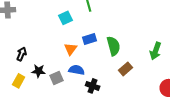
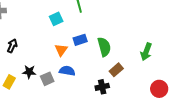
black arrow: (22, 54) -> (12, 46), moved
black cross: (93, 86) -> (102, 87), moved, turned -32

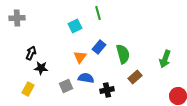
blue rectangle: (80, 40) -> (99, 47), turned -32
black star: (29, 72) -> (41, 68), moved
black cross: (102, 87) -> (107, 90), moved

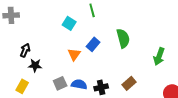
cyan square: (75, 26) -> (69, 23), turned -32
green semicircle: (123, 54) -> (123, 38), moved
brown rectangle: (135, 77) -> (129, 83), moved
blue semicircle: (86, 78) -> (79, 84), moved

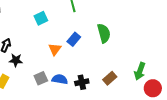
cyan square: (69, 23) -> (41, 18), moved, turned 32
green arrow: (159, 56) -> (140, 71), moved

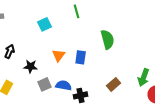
blue rectangle: (74, 39) -> (81, 57), moved, turned -32
black star: (16, 60) -> (31, 66), moved
black cross: (82, 82) -> (81, 95), moved

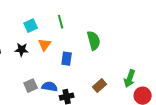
green line: (77, 11) -> (61, 22), moved
orange triangle: (59, 55) -> (45, 45), moved
black star: (31, 66) -> (22, 50), moved

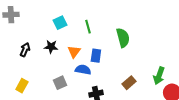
green line: (61, 22) -> (88, 27), moved
orange triangle: (45, 45) -> (74, 52), moved
blue semicircle: (50, 87) -> (83, 70), moved

